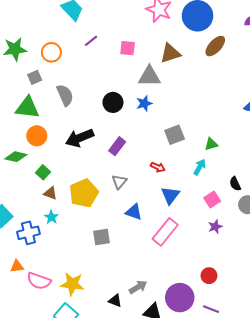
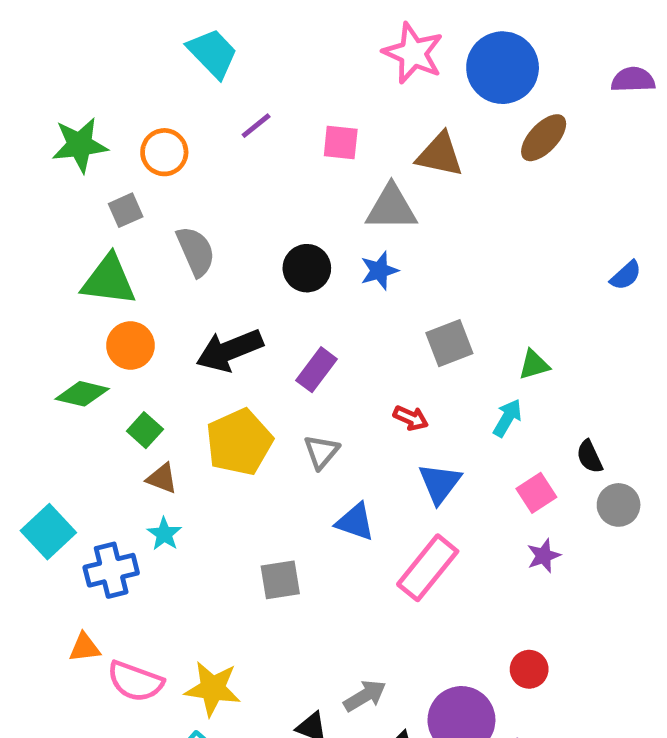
brown triangle: (170, 53) -> (440, 155), turned 30
yellow pentagon: (84, 193) -> (239, 442), moved

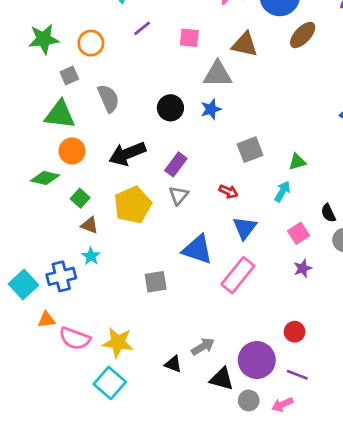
gray triangle: (321, 452) -> (179, 195), moved
blue triangle: (355, 522) -> (197, 249), size x1.4
cyan square: (48, 532) -> (23, 284), moved

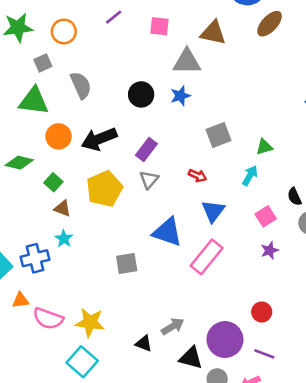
orange circle: (72, 151) -> (59, 136), moved

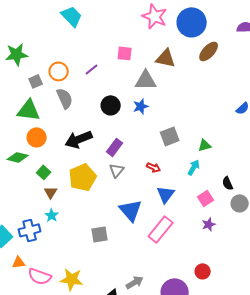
purple line: (114, 17) -> (92, 69), moved
orange circle: (64, 32) -> (59, 71), moved
orange circle: (59, 136) -> (37, 137), moved
brown triangle: (62, 208) -> (51, 192), turned 40
blue triangle: (167, 232) -> (131, 210), turned 30

